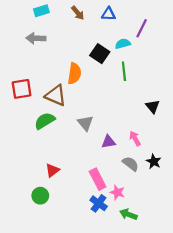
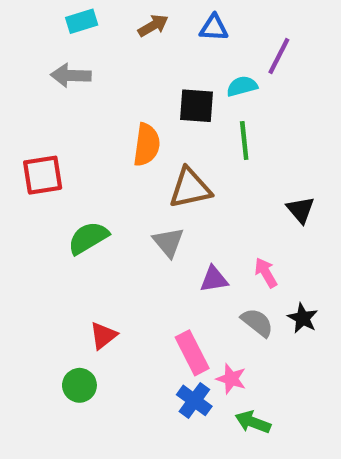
brown arrow: (78, 13) -> (153, 26), turned -80
black square: (100, 54) -> (197, 106), turned -30
brown triangle: (56, 95) -> (190, 188), moved, turned -35

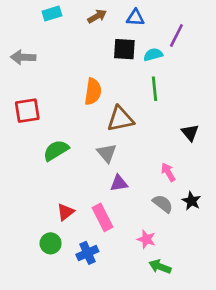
gray arrow: (71, 75) -> (23, 57), moved
black square: (197, 106) -> (124, 49), moved
purple triangle: (214, 279) -> (119, 183), moved
pink rectangle: (192, 353) -> (103, 217), moved
blue cross: (194, 400) -> (87, 253), moved, turned 30

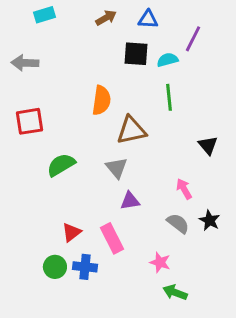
cyan rectangle: (52, 14) -> (44, 15), moved
blue cross: (87, 253) -> (85, 267), moved, turned 30

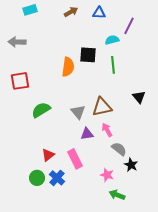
black square: (136, 54) -> (88, 55), moved
brown triangle: (132, 130) -> (102, 107), moved
pink arrow: (184, 189) -> (107, 130), moved
black star: (210, 220) -> (131, 165), moved
blue cross: (85, 267) -> (57, 178), turned 35

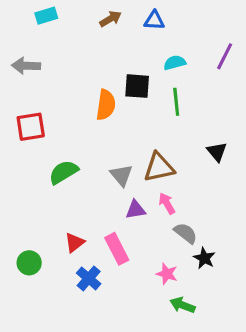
purple line: (129, 26) -> (225, 56), moved
green circle: (37, 178) -> (29, 263), moved

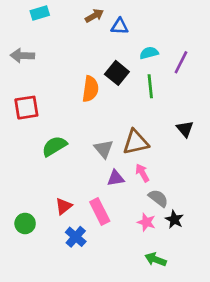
blue triangle: (154, 20) -> (120, 26), moved
purple line: (225, 56) -> (181, 62), moved
black square: (137, 86) -> (117, 73), turned 35
pink star: (167, 274) -> (146, 222), moved

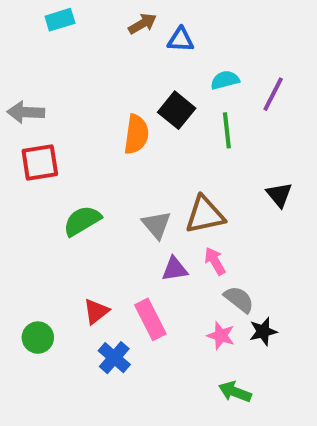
gray arrow: (22, 56) -> (26, 112), moved
black star: (174, 219) -> (263, 331), turned 30

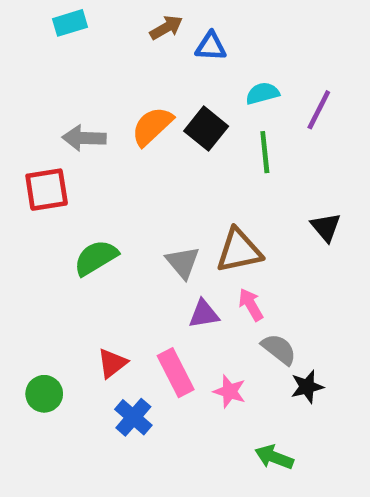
gray arrow: (26, 112) -> (84, 138), moved
orange semicircle: (136, 134) -> (152, 126), moved, turned -141
pink star: (221, 336) -> (230, 391), moved

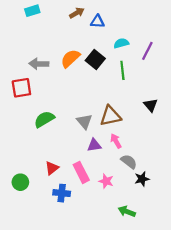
blue cross: (133, 417) -> (62, 193), turned -35

